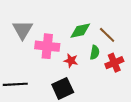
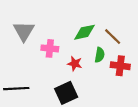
pink cross: (47, 46) -> (50, 48), size x0.7
red cross: (114, 63) -> (120, 66), turned 30

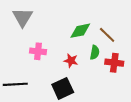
gray triangle: (24, 31) -> (23, 17), moved
pink cross: (50, 48) -> (38, 51), moved

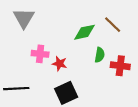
brown line: (107, 35) -> (113, 25), moved
red star: (71, 61) -> (60, 64), moved

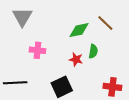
red star: (60, 64) -> (76, 59), moved
red cross: (120, 66) -> (112, 87), moved

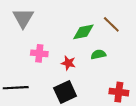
green semicircle: (93, 51) -> (98, 54), turned -112
red star: (76, 59) -> (68, 63), moved

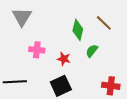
green diamond: (83, 32) -> (78, 30), turned -65
green semicircle: (98, 54) -> (92, 51), turned -40

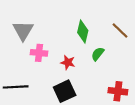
gray triangle: (22, 17) -> (23, 30), moved
brown line: (104, 23) -> (120, 30), moved

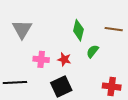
brown line: (120, 30) -> (114, 29), turned -36
pink cross: (39, 53) -> (41, 59), moved

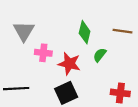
pink cross: (41, 59) -> (43, 53), moved
red star: (64, 59) -> (69, 64), size x1.5

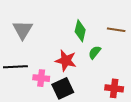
pink cross: (43, 53) -> (41, 78), moved
black line: (16, 89) -> (15, 67), moved

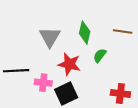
gray triangle: (23, 30) -> (50, 37), moved

